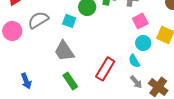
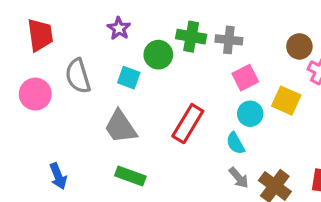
gray semicircle: (38, 20) -> (78, 76), turned -75
red rectangle: (105, 69) -> (188, 124), moved
green rectangle: (70, 81) -> (130, 176), turned -36

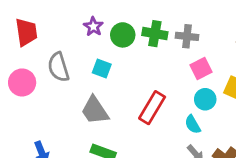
green circle: (158, 55) -> (123, 35), moved

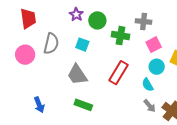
green cross: (155, 34) -> (120, 36), moved
gray semicircle: (58, 67) -> (51, 44), turned -150

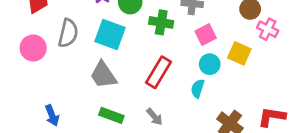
cyan square: (82, 45) -> (110, 35), size x1.6
cyan semicircle: (148, 85) -> (198, 88), turned 48
gray arrow: (150, 106) -> (154, 117), moved

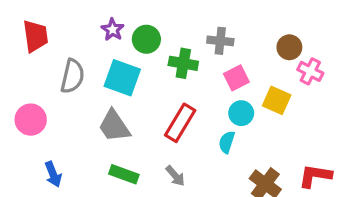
pink circle: (33, 48) -> (31, 120), moved

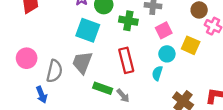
gray semicircle: (72, 76) -> (54, 71), moved
red rectangle: (180, 123) -> (126, 60), turned -45
gray trapezoid: (114, 126) -> (82, 62), turned 55
green rectangle: (124, 174) -> (103, 88), moved

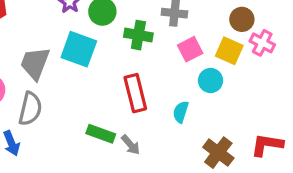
yellow square: (191, 45) -> (229, 51), moved
cyan circle: (167, 54) -> (211, 80), moved
gray trapezoid: (82, 62) -> (35, 63), moved

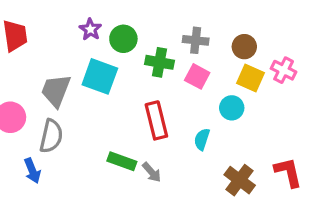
brown circle: (242, 19) -> (244, 47), moved
pink square: (190, 49) -> (197, 76), moved, turned -35
red L-shape: (267, 145) -> (288, 172), turned 68

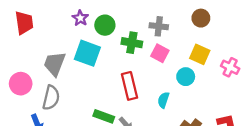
brown circle: (244, 47) -> (201, 18), moved
pink cross: (284, 70) -> (230, 67), moved

